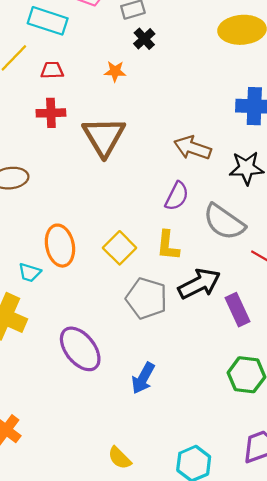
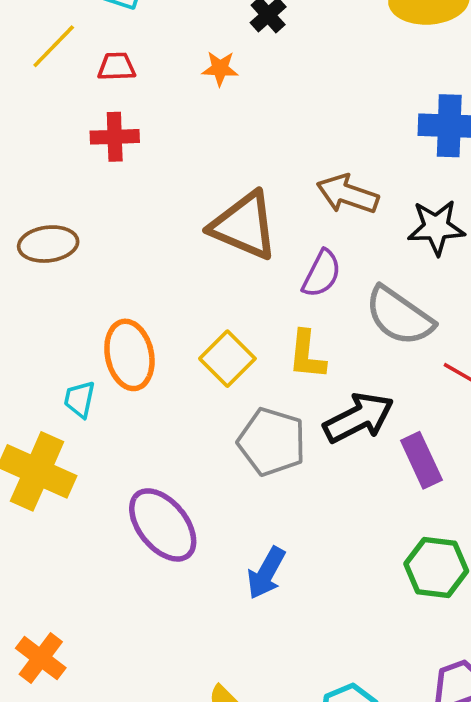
brown triangle: (104, 137) -> (244, 226), moved, turned -36
cyan trapezoid: (30, 273) -> (80, 399), turned 85

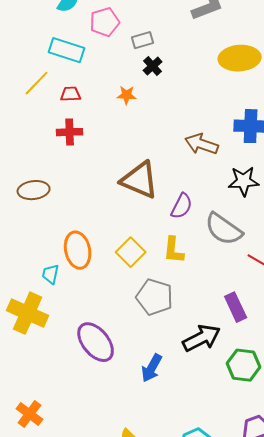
brown arrow: (348, 194) -> (202, 144), moved
black arrow: (359, 418) -> (202, 338), moved

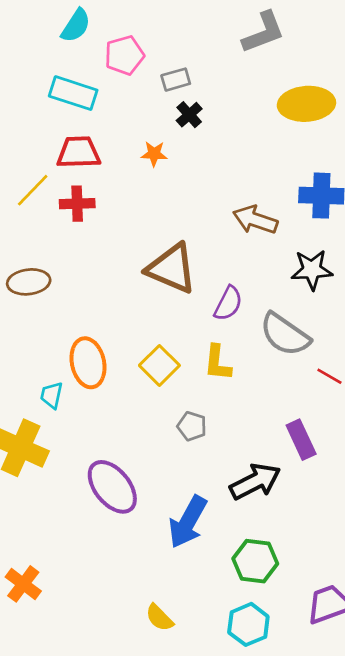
yellow line: (37, 83) -> (33, 190), moved
red trapezoid: (71, 94) -> (79, 152), size x1.6
gray pentagon: (155, 297) -> (192, 426), size x0.6
green hexagon: (244, 365) -> (255, 561), moved
blue arrow: (152, 368) -> (188, 522), size x1.4

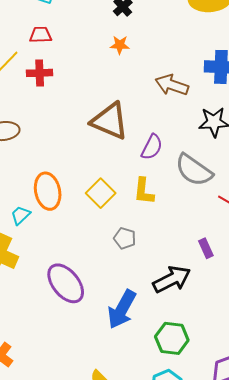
red trapezoid: (79, 152) -> (41, 35), size x0.7
orange star: (154, 154) -> (120, 45), moved
cyan trapezoid: (52, 395) -> (21, 215), turned 35
purple rectangle: (301, 440) -> (206, 248), size x0.7

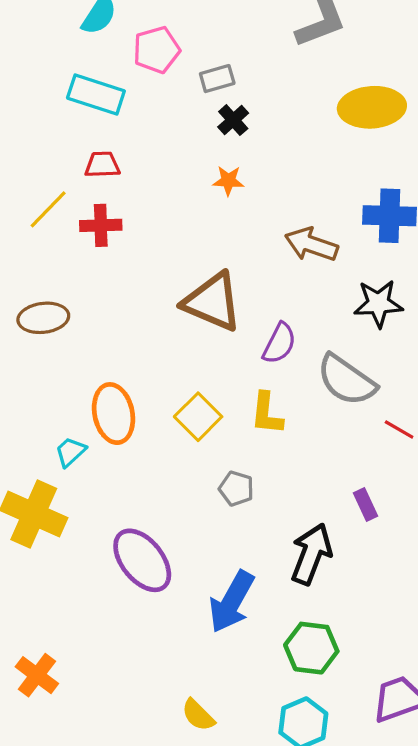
black arrow: (172, 279) -> (311, 554), turned -42

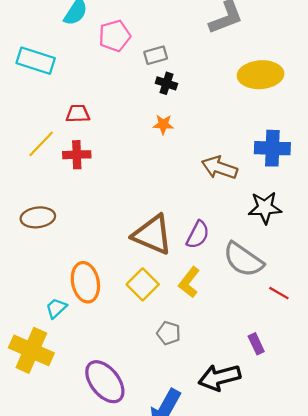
cyan rectangle: (96, 95) -> (36, 61), moved
black cross: (233, 120) -> (166, 83), turned -30
brown triangle: (212, 302) -> (152, 235), moved
yellow L-shape: (267, 414) -> (189, 282), turned 32
black arrow: (311, 554) -> (219, 377), turned -126

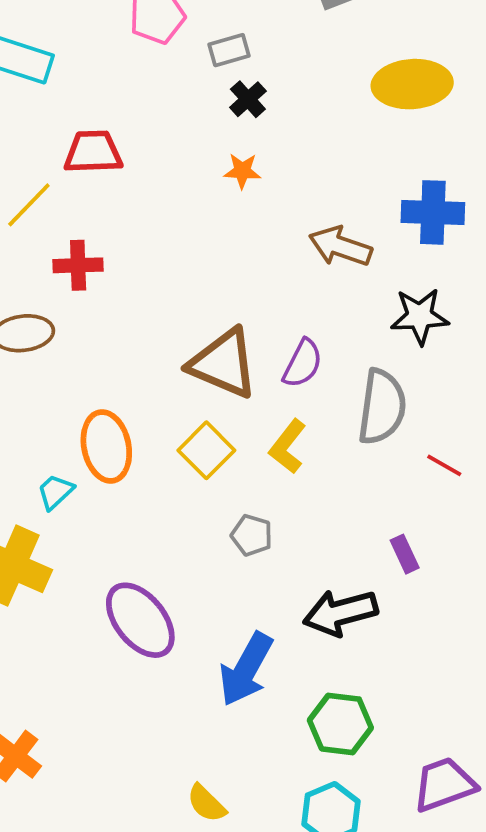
black cross: (166, 83) -> (248, 99), turned 30
red trapezoid: (78, 114) -> (93, 152), size x1.4
red cross: (77, 155) -> (78, 265), moved
gray semicircle: (243, 260) -> (382, 407), turned -117

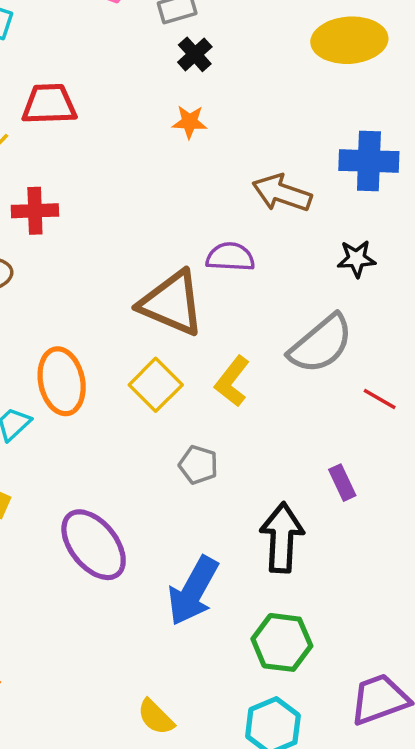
black star: (420, 316) -> (356, 259), size x0.7
purple semicircle: (303, 363) -> (230, 257), moved, turned -114
gray semicircle: (382, 407) -> (321, 344), turned 42
black arrow: (340, 613) -> (282, 538), turned 108

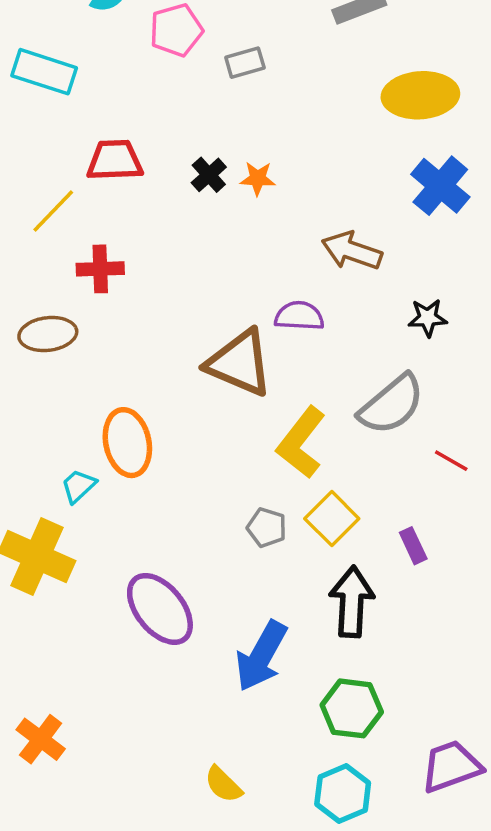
black cross: (195, 54) -> (209, 175), moved
blue cross: (369, 161) -> (440, 186), moved, turned 38
yellow L-shape: (232, 381) -> (301, 443), size x1.4
yellow square: (156, 385) -> (332, 519), moved

